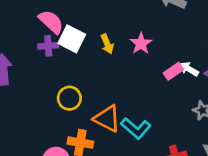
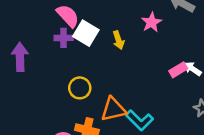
pink star: (141, 43) -> (151, 22), moved
orange triangle: (107, 119) -> (113, 109), turned -44

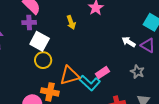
white square: (86, 33) -> (40, 41), moved
pink rectangle: (178, 70) -> (102, 73), moved

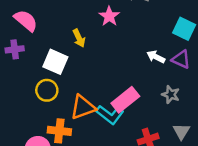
purple cross: (29, 22) -> (15, 49), moved
white square: (40, 41) -> (55, 62), moved
pink rectangle: (102, 73) -> (125, 100), size x1.5

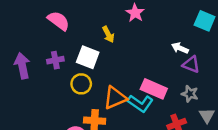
purple cross: (15, 49) -> (55, 60), moved
purple triangle: (181, 59) -> (191, 64), moved
gray star: (171, 95) -> (190, 94), moved
pink rectangle: (125, 100) -> (154, 89), turned 65

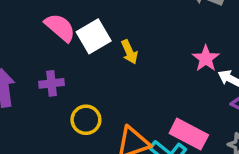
pink star: (135, 13) -> (206, 59), moved
white square: (88, 57) -> (94, 36), moved, turned 35

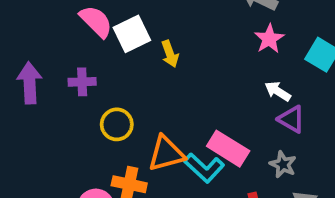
pink star: (206, 59) -> (269, 39), moved

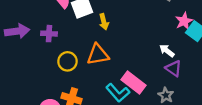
pink star: (269, 39) -> (184, 21), moved
purple arrow: (30, 83) -> (17, 31), turned 80
orange triangle: (166, 154) -> (98, 55), moved

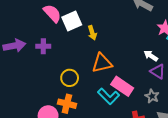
orange triangle: (98, 55) -> (102, 63), moved
yellow circle: (68, 61) -> (70, 78), moved

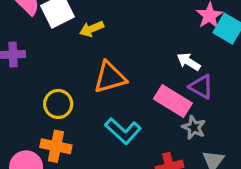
yellow arrow: (92, 33) -> (92, 29), turned 88
pink rectangle: (122, 86) -> (173, 101), moved

